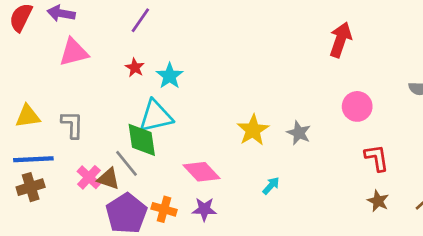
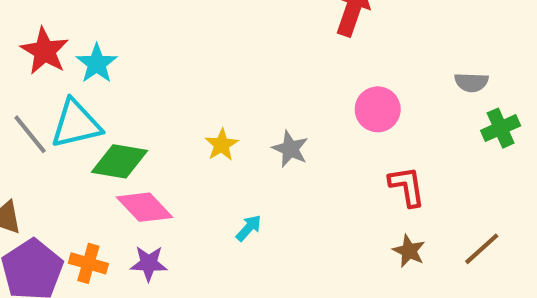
red star: (135, 68) -> (45, 51), size x1.6
yellow star: (253, 130) -> (222, 145), size x0.7
green diamond: (142, 140) -> (120, 161), moved, turned -72
gray line: (126, 163) -> (30, 134), moved

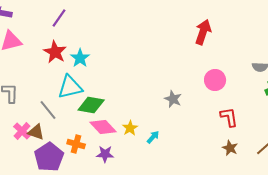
gray line: (30, 134) -> (48, 110), moved
yellow star: (222, 145) -> (130, 128), moved
orange cross: (88, 263) -> (76, 144), moved

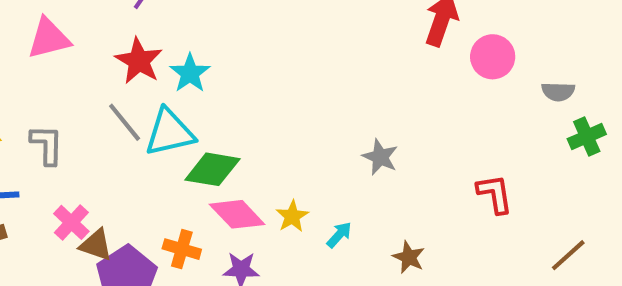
pink circle: (215, 80) -> (493, 57), moved
gray line: (48, 110) -> (125, 122), moved
brown triangle: (36, 132) -> (96, 245), moved
brown star: (230, 148) -> (409, 257), moved

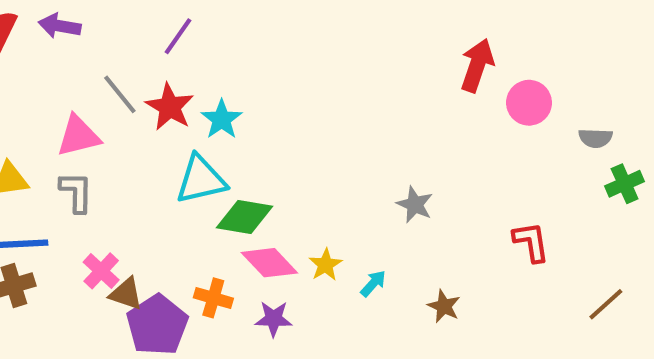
pink triangle: (49, 38) -> (78, 136), moved
gray line: (125, 122) -> (120, 94), moved

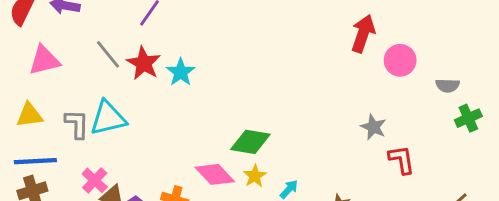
pink triangle: (78, 136) -> (44, 60), moved
cyan triangle: (201, 180) -> (108, 118), moved
gray star: (415, 205) -> (373, 127), moved
green diamond: (244, 217) -> (250, 142), moved

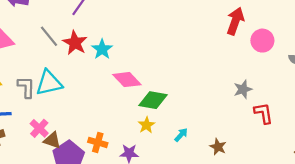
gray star: (373, 127) -> (243, 89), turned 30
pink diamond: (215, 174) -> (127, 80), moved
yellow star: (255, 176) -> (146, 125), moved

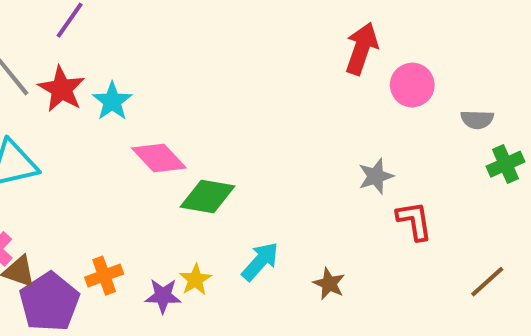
yellow star: (146, 125) -> (195, 280), moved
cyan arrow: (181, 135) -> (260, 261), size x1.5
orange cross: (98, 142) -> (104, 276), turned -36

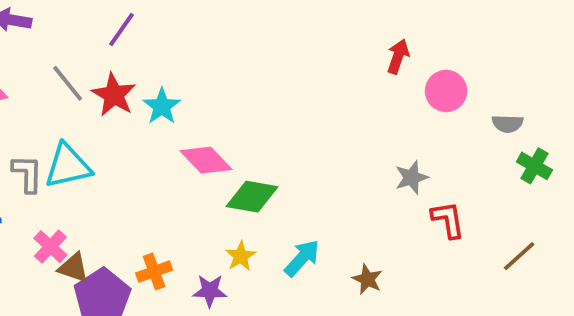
red arrow: (362, 49) -> (398, 56), size x0.7
green cross: (505, 164) -> (534, 166), turned -36
yellow star: (195, 280) -> (241, 256), moved
brown line: (487, 282) -> (519, 256), moved

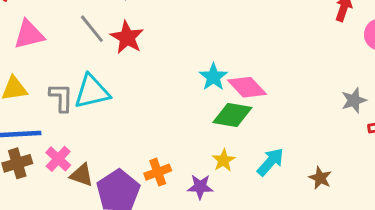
cyan star: (162, 106) -> (213, 77), moved
pink diamond: (206, 160) -> (247, 87), moved
pink cross: (50, 247) -> (58, 159), moved
brown triangle: (73, 268) -> (82, 175), moved

